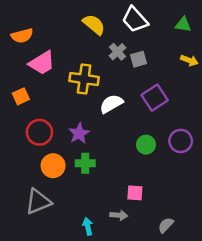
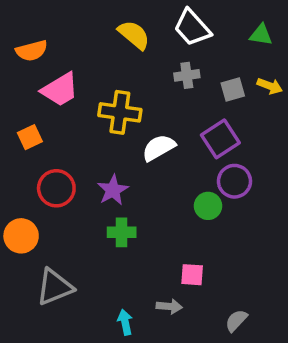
gray cross: (117, 52) -> (187, 75), moved, turned 35
gray square: (139, 59) -> (233, 89), moved
purple circle: (181, 141) -> (234, 181), moved
orange circle: (53, 166) -> (21, 236), moved

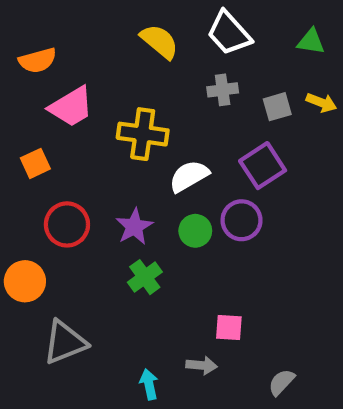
purple circle: (234, 181) -> (242, 220), moved
green circle: (208, 206) -> (195, 231), moved
green cross: (122, 232) -> (145, 277), turned -36

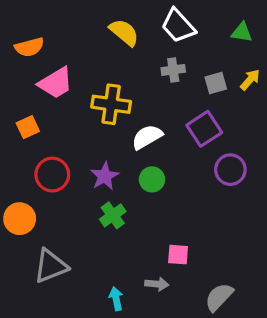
yellow arrow: (321, 103) -> (250, 80), turned -70
purple circle: (242, 220) -> (230, 170), moved
gray semicircle: (281, 382) -> (219, 297), size x1.4

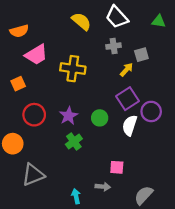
yellow arrow: (250, 80) -> (126, 70), moved
purple square: (204, 129) -> (128, 99), moved
white semicircle: (147, 137) -> (130, 125), moved, turned -42

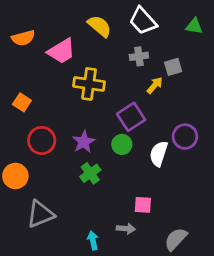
pink trapezoid: (36, 55) -> (61, 51), moved
orange square: (18, 84) -> (22, 102), turned -32
purple square: (128, 99) -> (131, 117), moved

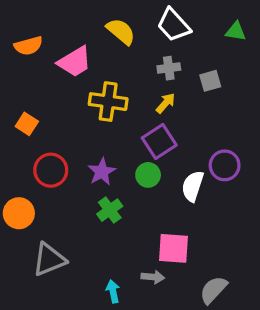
yellow arrow: (155, 85) -> (166, 103), moved
pink square: (143, 205) -> (174, 248), size x1.5

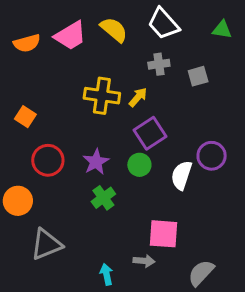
pink trapezoid: (75, 62) -> (70, 36), moved
yellow arrow: (166, 103) -> (138, 97), moved

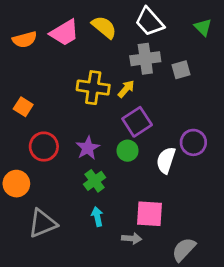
green triangle: (222, 30) -> (203, 27), turned 36
gray cross: (159, 64) -> (145, 59), size x1.5
cyan arrow: (106, 274) -> (97, 217), moved

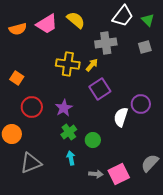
white trapezoid: (149, 22) -> (123, 16), moved, turned -100
gray square: (181, 70) -> (145, 47), moved
green circle: (128, 151) -> (93, 140), moved
pink square: (149, 214) -> (119, 174), moved, turned -30
gray semicircle: (184, 249) -> (150, 163), moved

